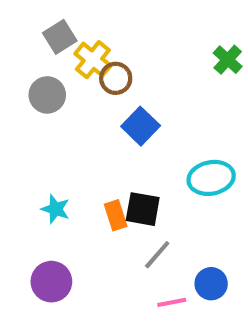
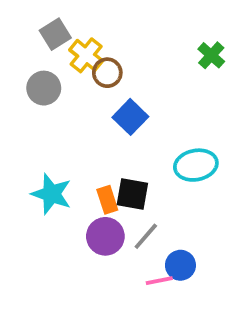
cyan star: (56, 209) -> (51, 194), size x1.5
purple circle: (51, 282) -> (105, 236), moved
blue circle: (211, 284) -> (180, 265), moved

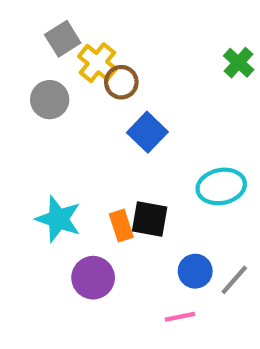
purple circle: (105, 236) -> (93, 278), moved
gray line: (146, 236) -> (234, 280), moved
blue circle: (180, 265) -> (195, 271), moved

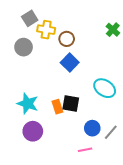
yellow cross: (97, 63) -> (46, 30), turned -30
brown circle: (121, 82) -> (67, 39), moved
cyan ellipse: (221, 186) -> (105, 88), turned 45
purple circle: (93, 278) -> (33, 131), moved

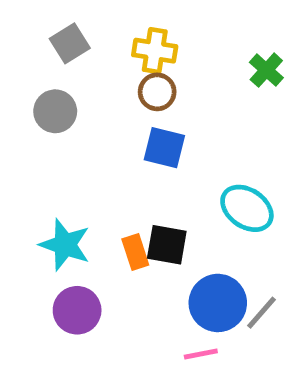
yellow cross: (46, 30) -> (155, 51), moved
blue square: (70, 62) -> (164, 148), turned -30
blue circle: (92, 128) -> (218, 303), size x1.5

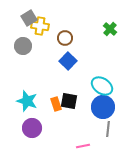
yellow cross: (155, 51) -> (40, 26), moved
blue square: (164, 148) -> (68, 61), turned 30
blue circle: (218, 303) -> (103, 107), moved
gray line: (261, 313) -> (108, 129), turned -35

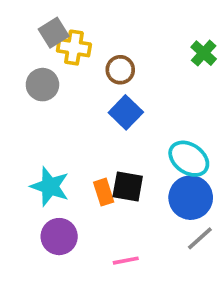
gray line: (108, 129) -> (200, 238), turned 42
pink line: (83, 146) -> (126, 261), moved

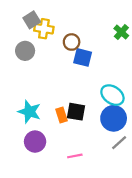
blue square: (126, 112) -> (83, 57), moved, turned -30

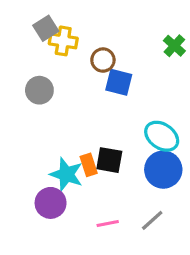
gray circle: (25, 51) -> (39, 90), moved
cyan star: (29, 112) -> (66, 174), moved
gray line: (119, 143) -> (152, 220), moved

